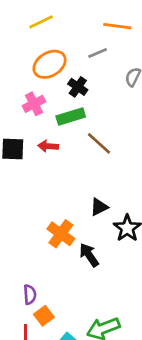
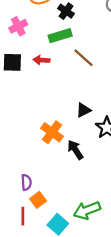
pink cross: (34, 104) -> (18, 26), moved

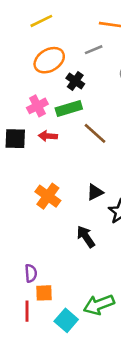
pink cross: (18, 26) -> (37, 106), moved
orange cross: (52, 132) -> (48, 196), moved
orange square: (38, 200) -> (44, 293), turned 35

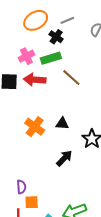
gray line: (94, 50) -> (67, 20), moved
red arrow: (48, 136) -> (35, 80), size x1.5
black triangle: (95, 192) -> (62, 124), moved, turned 32
black arrow: (86, 237) -> (64, 158), turned 78

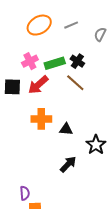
black cross: (56, 37) -> (77, 61), moved
red arrow: (35, 80) -> (38, 85), turned -45
orange cross: (35, 127) -> (41, 119), moved, turned -36

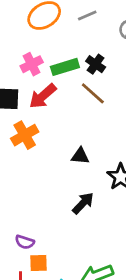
orange cross: (41, 119) -> (25, 135), moved, turned -30
purple semicircle: (25, 193) -> (25, 242), turned 112

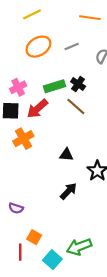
pink cross: (32, 64) -> (18, 87), moved
purple semicircle: (25, 242) -> (16, 208), moved
orange square: (39, 263) -> (34, 237), turned 32

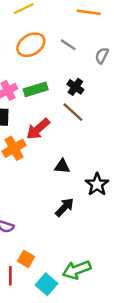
gray line: (72, 47) -> (68, 45), turned 56
green rectangle: (54, 86) -> (36, 89), moved
red arrow: (37, 109) -> (38, 129), moved

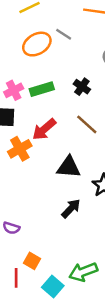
gray line: (68, 45) -> (64, 34), moved
brown line: (73, 112) -> (87, 124), moved
black triangle: (62, 166) -> (69, 167), size x1.5

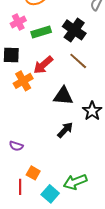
black cross: (82, 87) -> (74, 30), size x1.6
pink cross: (14, 90) -> (18, 22), moved

